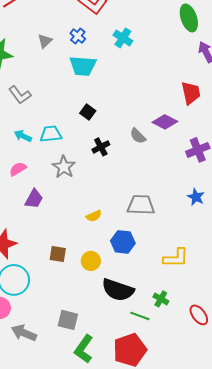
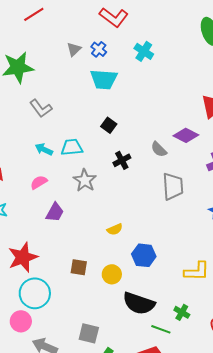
gray triangle: (45, 41) -> (74, 49), moved
gray trapezoid: (141, 205) -> (173, 186), moved, turned 84

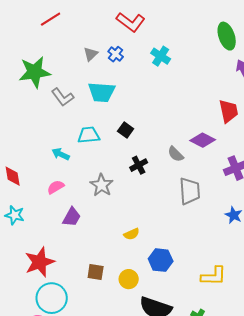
cyan trapezoid: (104, 79) -> (102, 92), moved
gray L-shape: (41, 108) -> (63, 97), moved
cyan trapezoid: (72, 147) -> (89, 135), moved

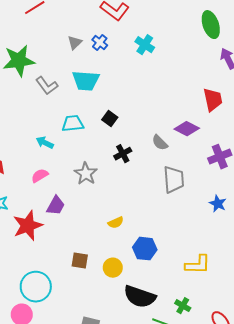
red star: (40, 262) -> (28, 226), moved

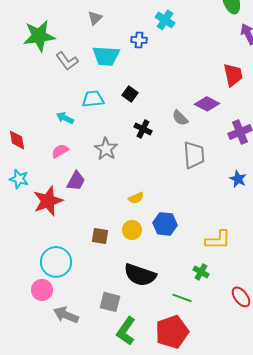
blue cross: (100, 43) -> (139, 40), moved, turned -35
black cross: (123, 154) -> (143, 129), turned -36
yellow circle: (113, 268) -> (132, 230), moved
black semicircle: (140, 297) -> (140, 275), moved
green cross: (183, 306) -> (201, 272), moved

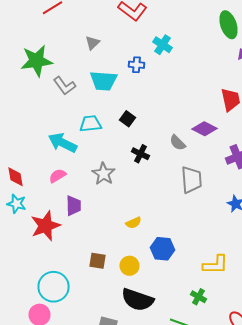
cyan arrow: (65, 118) -> (62, 143), size x1.6
red diamond: (17, 140) -> (16, 177), moved
purple trapezoid: (76, 181) -> (74, 206), turned -30
yellow circle: (132, 230) -> (130, 266), moved

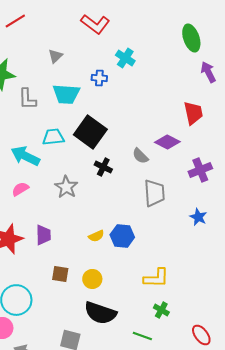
gray L-shape: (64, 86) -> (27, 99), turned 35
black square: (128, 119) -> (90, 132), size x2.0
purple trapezoid: (74, 206) -> (43, 235), moved
blue hexagon: (162, 249) -> (122, 236), moved
yellow L-shape: (216, 265) -> (156, 278), moved

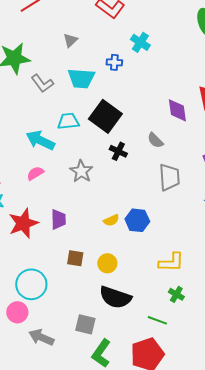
gray L-shape: (27, 99) -> (42, 83), turned -35
purple diamond: (167, 142) -> (177, 110), moved, turned 55

